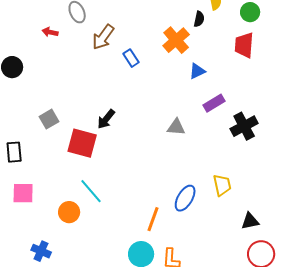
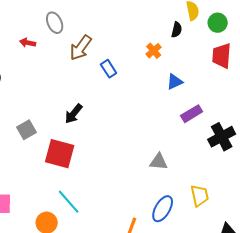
green circle: (250, 12) -> (218, 23), moved
orange cross: (176, 40) -> (154, 51), size x0.6
black arrow: (106, 119) -> (74, 114), moved
gray triangle: (176, 127) -> (159, 162), moved

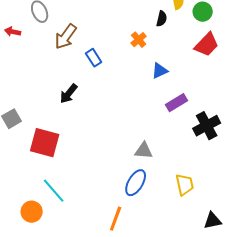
red trapezoid: (222, 56) -> (207, 45), turned -140
black arrow: (74, 114) -> (69, 94), moved
blue ellipse: (163, 209) -> (136, 183), moved

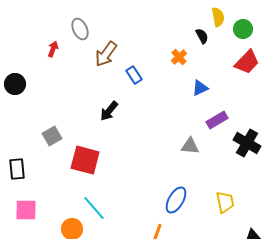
black semicircle: (162, 19) -> (202, 36), turned -42
red arrow: (13, 32) -> (53, 49), turned 98
black cross: (207, 126) -> (247, 143), turned -32
gray triangle: (144, 151) -> (190, 146), moved

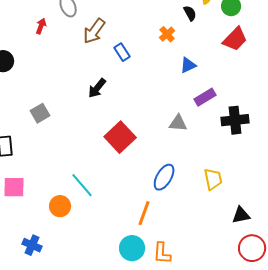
black cross: (247, 143) -> (235, 120), turned -36
red square: (85, 160) -> (120, 137), moved, turned 32

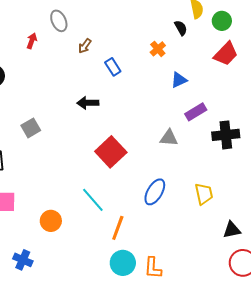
brown arrow: (94, 31) -> (85, 46), size x0.6
black arrow: (97, 88) -> (88, 103), turned 50
cyan line: (82, 185) -> (93, 200), moved
orange line: (144, 213) -> (118, 228), moved

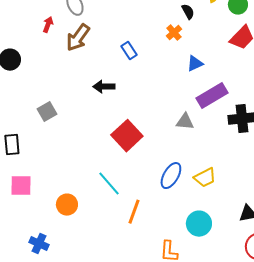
black semicircle: (181, 28) -> (188, 12), moved
brown arrow: (85, 46) -> (78, 38), moved, size x1.8
purple rectangle: (196, 112) -> (212, 96), size x1.4
yellow trapezoid: (204, 194) -> (205, 178), moved, turned 75
cyan circle: (123, 263) -> (199, 224), moved

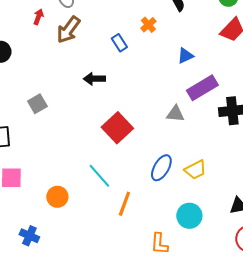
orange cross: (174, 33) -> (148, 25), moved

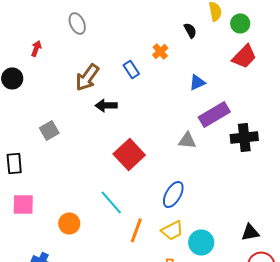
red arrow: (38, 17) -> (36, 48), moved
brown arrow: (68, 30) -> (87, 77), moved
yellow trapezoid: (195, 170) -> (172, 230), moved

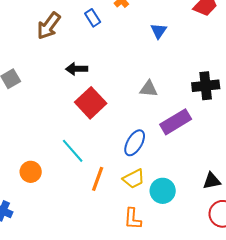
blue triangle: (197, 82) -> (159, 31), turned -30
black arrow: (106, 105) -> (77, 69), moved
purple rectangle: (214, 114) -> (176, 122), moved

